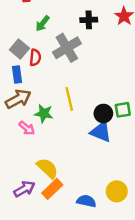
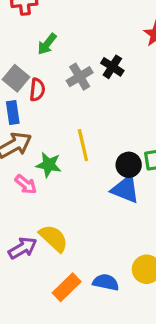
black cross: (89, 20) -> (112, 67), moved, turned 35
gray cross: (67, 48) -> (80, 77), size x0.7
purple arrow: (24, 189) -> (23, 248), moved
orange rectangle: (52, 189) -> (67, 287), moved

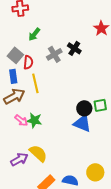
yellow line: (83, 145) -> (35, 83), moved
green star: (49, 165) -> (34, 120), moved

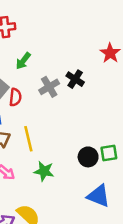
yellow line: (35, 83) -> (28, 139), moved
green star: (34, 120) -> (44, 171), moved
blue triangle: (82, 123) -> (98, 196), moved

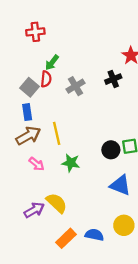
black cross: (75, 79) -> (113, 79), moved, turned 35
red semicircle: (15, 97) -> (46, 79), moved

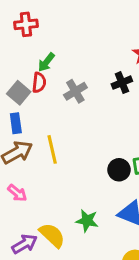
green star: (71, 163) -> (87, 221), moved
pink arrow: (37, 164) -> (17, 193), moved

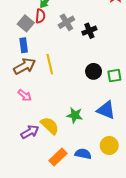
black cross: (122, 83) -> (89, 31), moved
black circle: (119, 170) -> (94, 71), moved

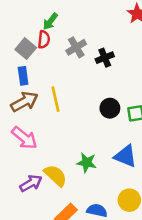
pink arrow: (25, 95) -> (24, 138), size x1.5

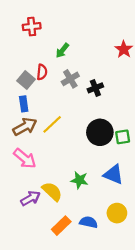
green arrow: (50, 21) -> (62, 50), moved
yellow line: (55, 99) -> (52, 124), turned 60
black circle: (110, 108) -> (100, 132), size x1.5

